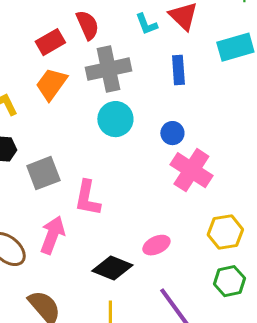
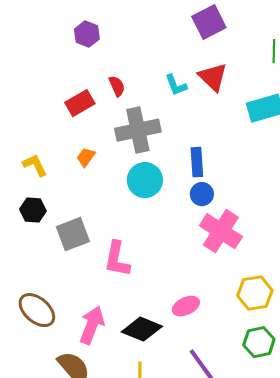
red semicircle: (87, 25) -> (117, 86), size x0.7
blue rectangle: (178, 70) -> (197, 162), moved
orange trapezoid: (51, 84) -> (86, 157), moved, size x0.6
pink arrow: (52, 235) -> (92, 325), moved

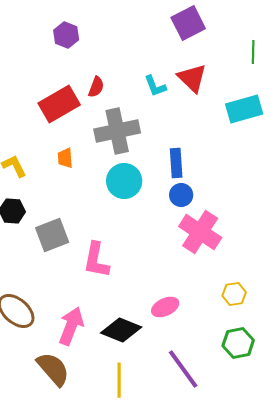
red semicircle: (117, 86) -> (96, 87), turned 45
red rectangle: (80, 103) -> (59, 104), size x1.4
orange trapezoid: (86, 157) -> (65, 158), turned -40
yellow hexagon: (255, 293) -> (234, 294), size x0.7

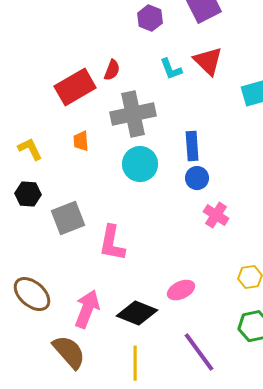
purple hexagon: (66, 35) -> (150, 18), moved
pink cross: (200, 232) -> (216, 215), size x0.6

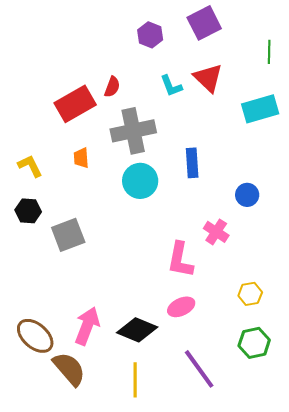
blue circle: (197, 178) -> (247, 195), moved
pink L-shape: (112, 243) -> (180, 260), moved
brown ellipse: (32, 294) -> (35, 336), moved

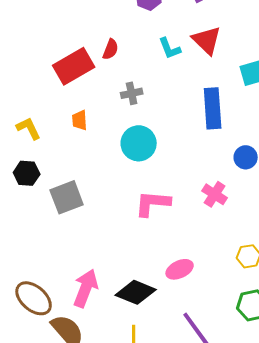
gray cross: (133, 131) -> (132, 93), size x0.5
blue rectangle: (192, 163) -> (213, 108), moved, size x1.4
pink L-shape: (180, 260) -> (153, 203), moved, turned 84

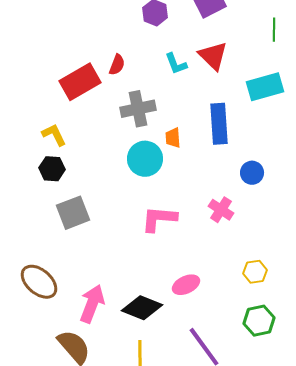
gray cross: (132, 93) -> (138, 109), size x1.6
orange trapezoid: (80, 120) -> (173, 138), moved
yellow L-shape: (29, 128) -> (54, 135), moved
black hexagon: (27, 173) -> (52, 169), moved
brown ellipse: (34, 298) -> (39, 282), moved

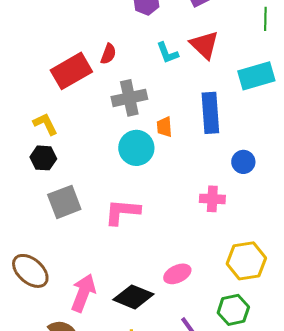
pink cross: (221, 210) -> (212, 199), turned -30
pink L-shape: (159, 219) -> (122, 212), moved
yellow hexagon: (255, 272) -> (246, 261), size x1.6
green hexagon: (259, 321) -> (233, 310), moved

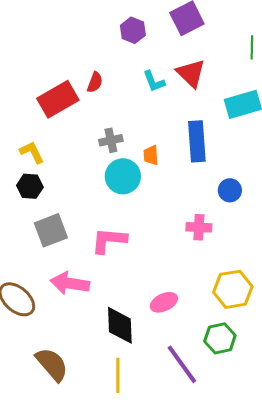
gray cross: (129, 98) -> (111, 140), moved, size x0.7
pink arrow: (83, 293) -> (70, 283), moved, turned -102
black diamond: (133, 297) -> (120, 325), turned 66

